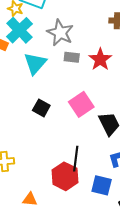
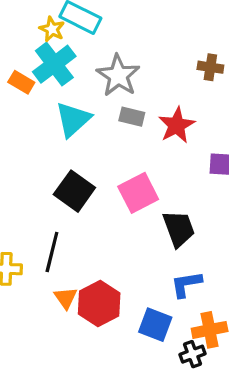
black square: (41, 108) -> (74, 191), size x1.4
black line: (76, 159) -> (52, 252), moved
orange triangle: (30, 199) -> (66, 298), moved, turned 42

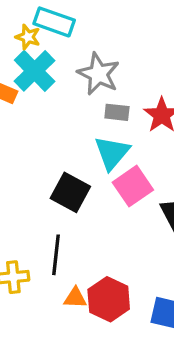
cyan triangle: (73, 119) -> (112, 153), moved
orange triangle: (66, 298) -> (75, 298), turned -45

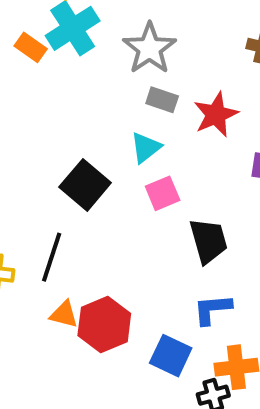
cyan triangle: (112, 153) -> (146, 148), size x0.7
pink square: (133, 186) -> (163, 193), size x0.7

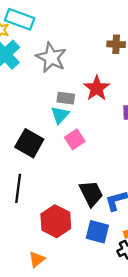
gray rectangle: (162, 100) -> (66, 98), moved
black trapezoid: (209, 241) -> (91, 194), moved
orange triangle: (64, 314) -> (37, 259), moved, turned -42

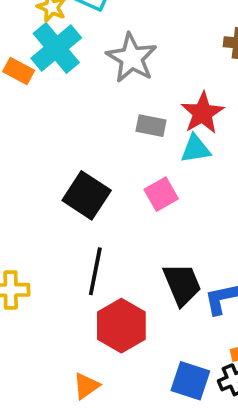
cyan triangle: (60, 115) -> (196, 149), moved, turned 36
black line: (18, 188) -> (95, 271), moved
blue square: (97, 232) -> (190, 381), moved

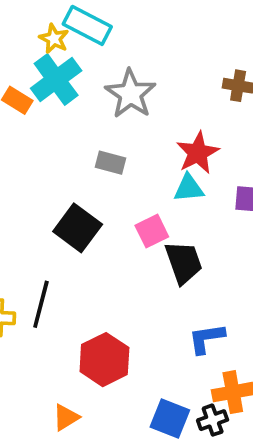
gray rectangle: (151, 126) -> (111, 163), moved
black line: (95, 271) -> (41, 304), moved
black trapezoid: (182, 284) -> (184, 262), moved

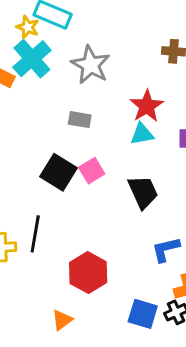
pink square: (152, 231) -> (92, 171), moved

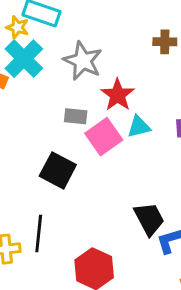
red star: (147, 106) -> (118, 95), moved
pink square: (92, 171) -> (104, 137), moved, size x1.4
black trapezoid: (143, 192) -> (149, 219), moved

